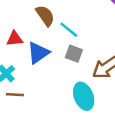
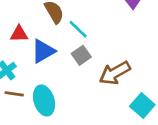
gray square: (74, 54) -> (81, 55), turned 30
cyan ellipse: (84, 96) -> (44, 100), moved

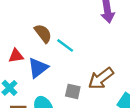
gray square: (81, 55) -> (73, 91), moved, turned -35

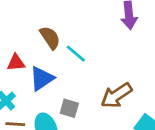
gray square: (73, 91) -> (69, 108), moved

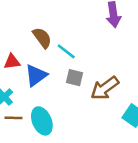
gray square: (69, 108) -> (75, 78), moved

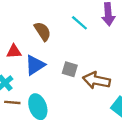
cyan line: (66, 51) -> (79, 23), moved
brown arrow: (105, 88) -> (96, 80), turned 44

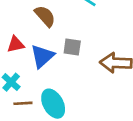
gray square: (70, 69) -> (72, 47), moved

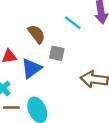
gray square: (72, 47) -> (57, 53), moved

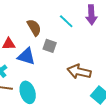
blue triangle: (31, 68) -> (26, 56), turned 48

